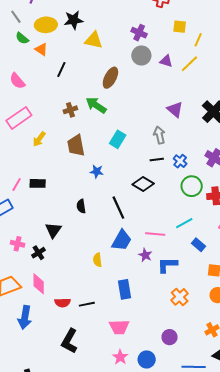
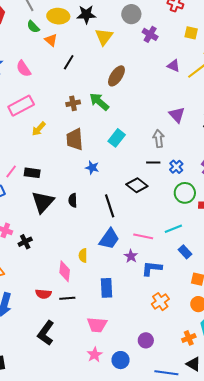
yellow triangle: (94, 40) -> (104, 37), turned 48
gray circle: (141, 55) -> (131, 14), moved
black triangle: (53, 230) -> (43, 202), moved, size x1.4
pink diamond: (39, 284) -> (65, 271), moved

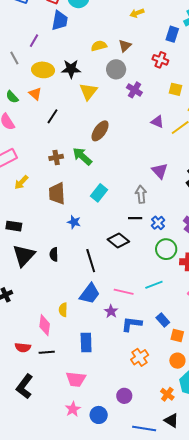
green semicircle: (33, 27) -> (12, 97), moved
blue rectangle: (185, 252) -> (163, 320), moved
orange cross: (189, 338) -> (167, 394), turned -32

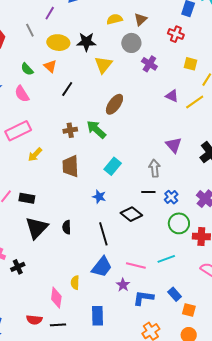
blue star: (74, 222) -> (99, 197), moved

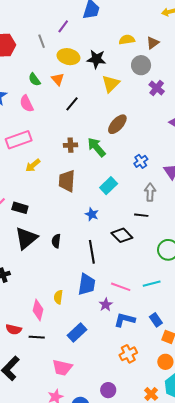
blue cross: (171, 197) -> (141, 161), moved
blue trapezoid: (102, 267) -> (87, 284), turned -35
blue rectangle: (98, 316) -> (77, 332), turned 42

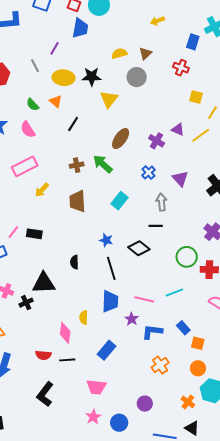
purple cross: (157, 88) -> (157, 141), moved
blue star: (92, 214) -> (106, 240), moved
black triangle: (26, 238) -> (44, 283), moved, turned 45

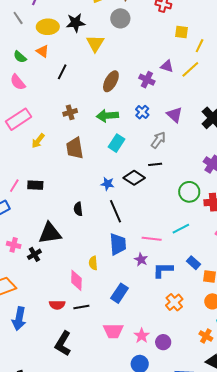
green arrow: (103, 164) -> (107, 116), moved, turned -40
gray arrow: (161, 202) -> (158, 140), turned 48
black diamond: (139, 248) -> (134, 178), moved
pink star: (93, 417) -> (142, 336), moved

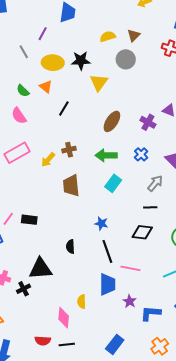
yellow arrow: (38, 141) -> (48, 160), moved
black diamond: (134, 178) -> (142, 232), moved, turned -30
pink line: (152, 239) -> (130, 268), moved
blue rectangle: (119, 293) -> (115, 344), moved

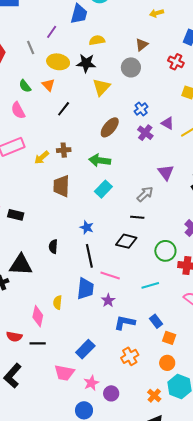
yellow semicircle: (108, 36) -> (97, 40), moved
blue cross: (141, 154) -> (141, 109), moved
purple star: (130, 301) -> (108, 300), moved

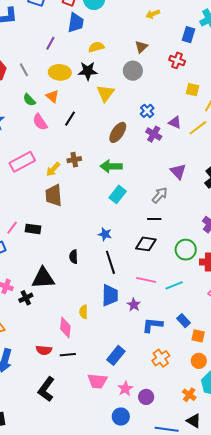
gray line: (31, 47) -> (24, 70), moved
pink semicircle: (18, 110) -> (40, 122), moved
brown trapezoid: (61, 186) -> (54, 195), moved
pink line: (110, 275) -> (146, 280), moved

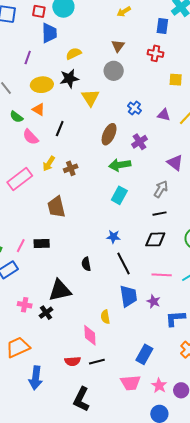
purple cross: (154, 134) -> (140, 142), moved, turned 35
green arrow: (111, 166) -> (120, 165), moved
yellow arrow: (53, 169) -> (49, 164), moved

